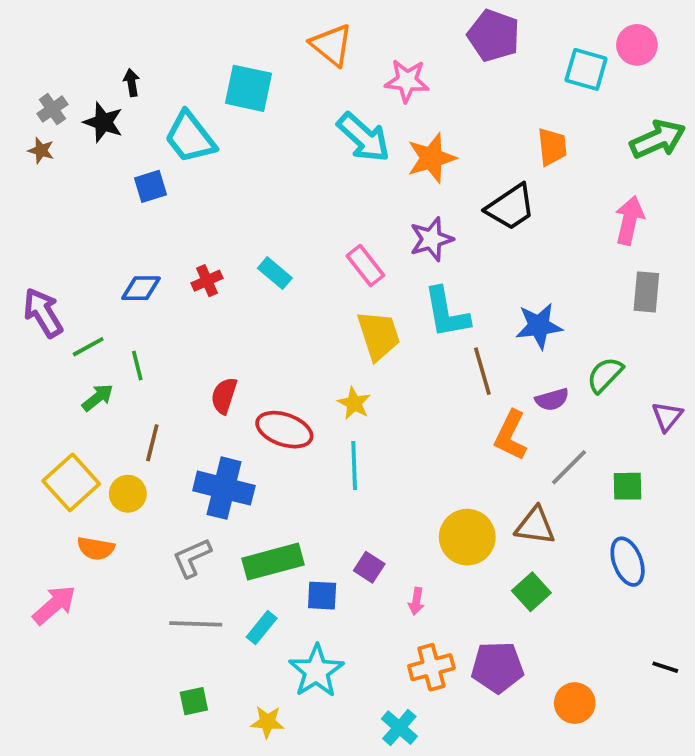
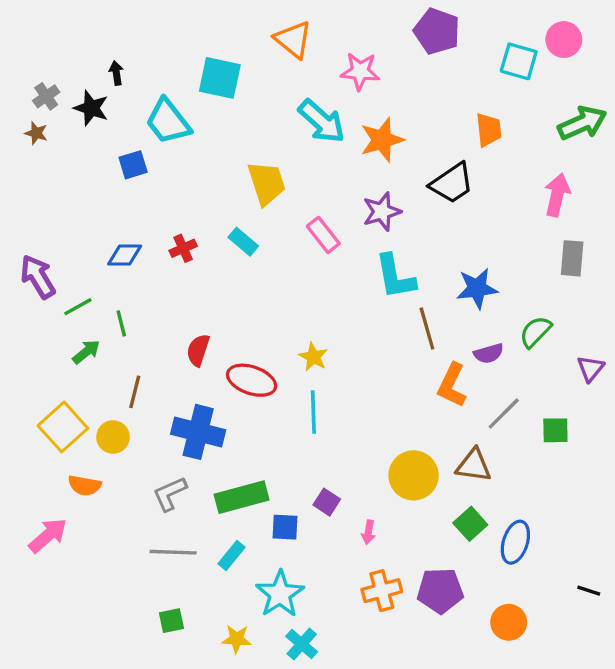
yellow trapezoid: (379, 335) -> (267, 183), moved
blue ellipse: (628, 562) -> (515, 542), moved, turned 39
cyan cross: (399, 728) -> (302, 644), moved

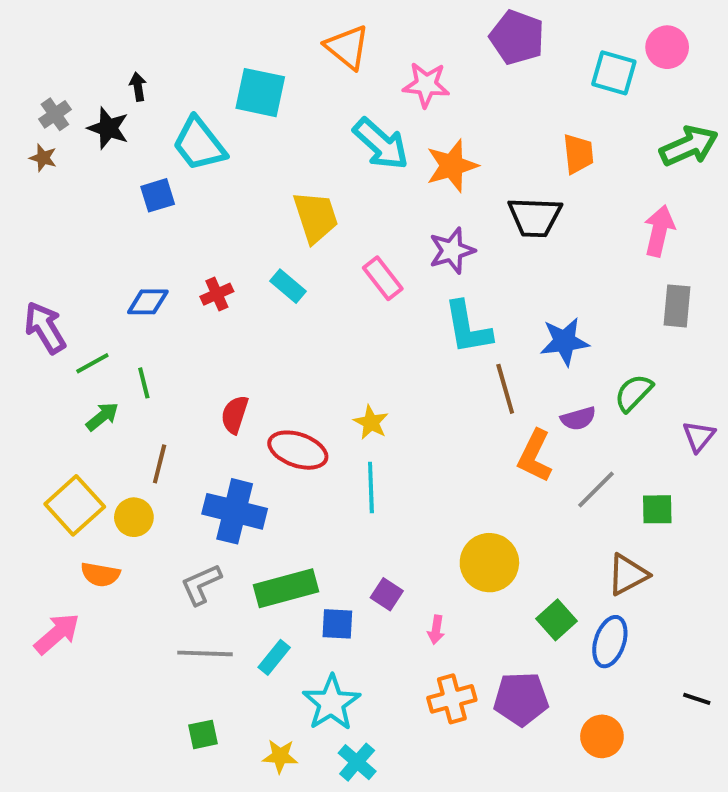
black trapezoid: (452, 183) -> (535, 217), turned 36
brown triangle: (474, 465) -> (628, 574), moved, turned -36

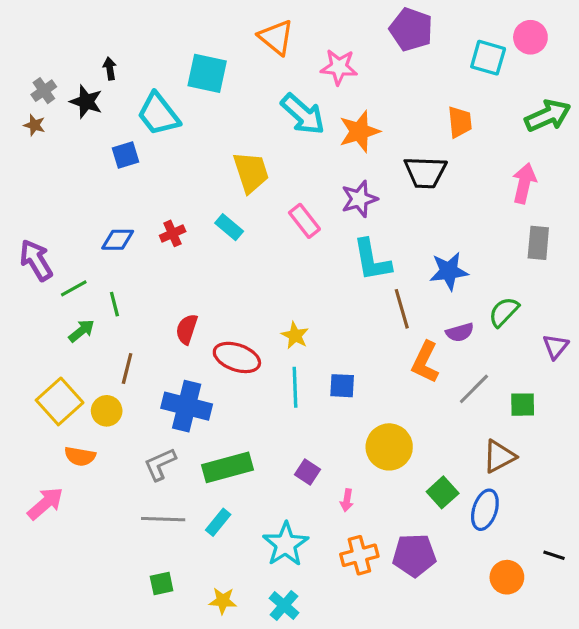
blue square: (337, 624) -> (342, 386), moved
cyan star: (331, 703) -> (286, 544), moved
orange circle: (602, 736) -> (507, 577), moved

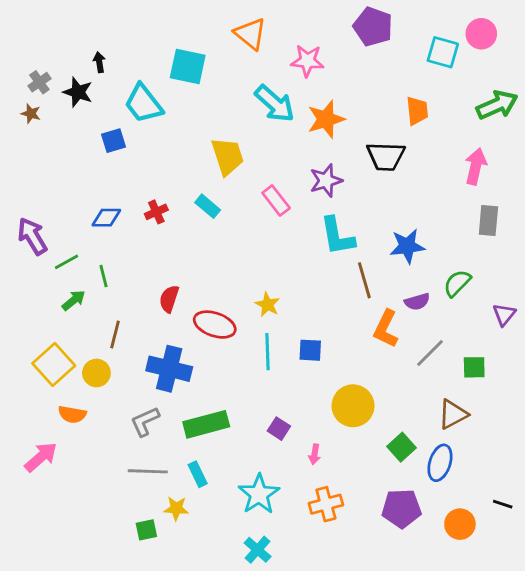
cyan rectangle: (218, 522) -> (198, 474), turned -65
purple pentagon: (414, 555) -> (401, 508), moved
yellow star: (223, 601) -> (176, 508), moved

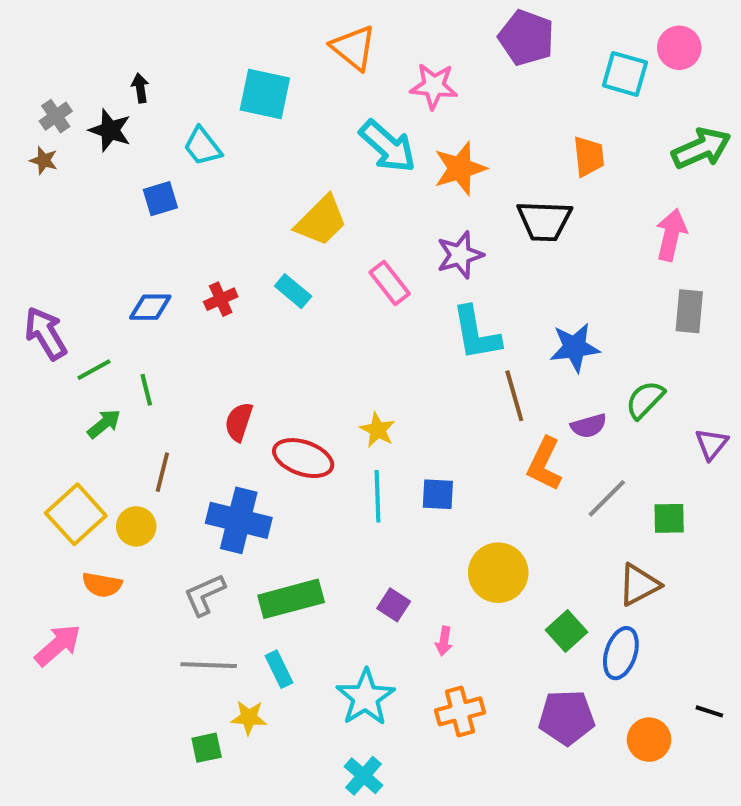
cyan trapezoid: (143, 104) -> (203, 146), size x0.7
yellow trapezoid: (228, 156) -> (321, 221), turned 63

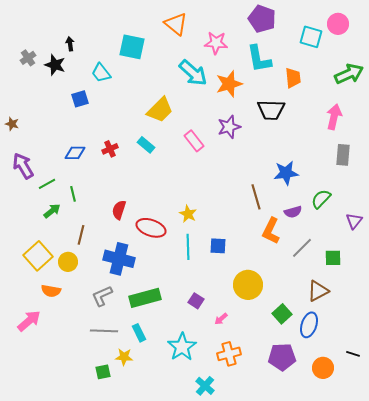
brown star: (44, 160) -> (12, 124), moved
cyan L-shape: (476, 333) -> (259, 59), moved
pink arrow: (444, 641) -> (221, 319), turned 40
cyan cross: (363, 776) -> (205, 386), moved

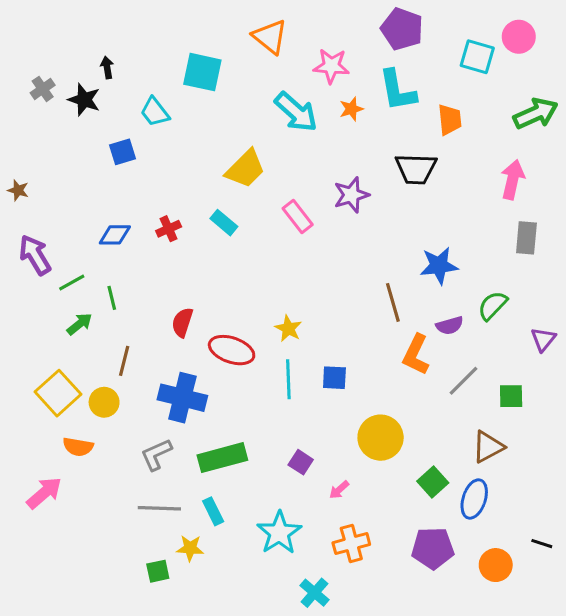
orange star: (229, 84) -> (351, 109), moved, size x0.6

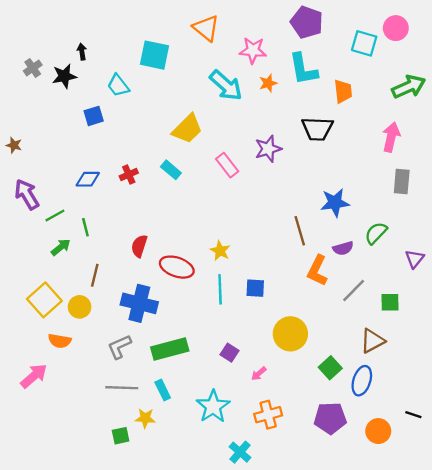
black star: (84, 100) -> (64, 76), turned -30

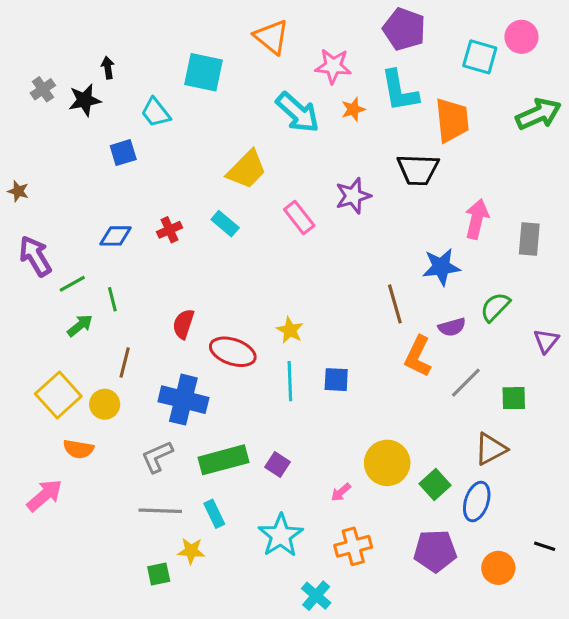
orange trapezoid: (343, 91) -> (452, 120), size x1.4
pink arrow: (391, 137) -> (477, 219), moved
yellow circle: (290, 334) -> (387, 463), moved
purple square: (229, 353) -> (278, 464), moved

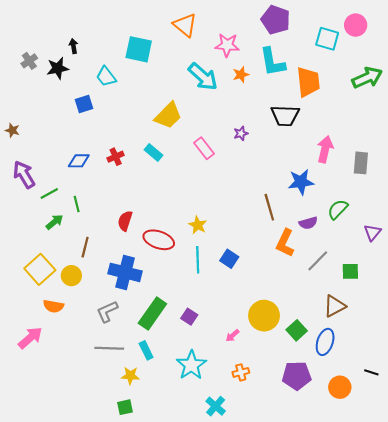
purple star: (353, 196) -> (241, 133), size x0.6
blue square: (336, 380) -> (229, 259), turned 30
green rectangle: (224, 460) -> (152, 314), turned -40
orange cross: (353, 546) -> (241, 372), size x0.7
green square: (159, 574) -> (125, 407), moved

